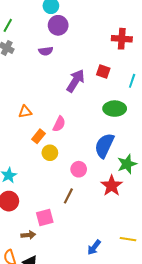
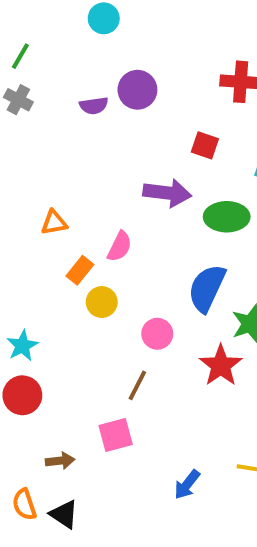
purple circle: (58, 25) -> (137, 90), moved
purple arrow: (76, 81) -> (167, 193), moved, turned 65
pink square: (45, 218) -> (116, 435), moved

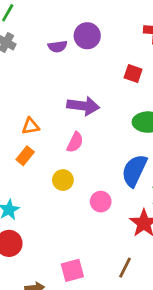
purple arrow: (167, 193) -> (83, 106), moved
orange rectangle: (80, 270) -> (25, 156), moved
brown line: (137, 385) -> (125, 268), moved

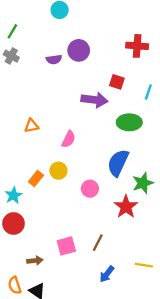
purple arrow: (83, 106) -> (94, 100), moved
orange rectangle: (25, 156) -> (36, 179), moved
brown line: (125, 268) -> (98, 243), moved

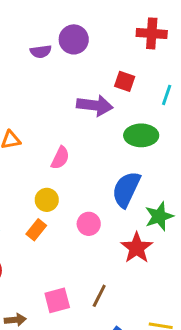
orange rectangle: (36, 179) -> (36, 230), moved

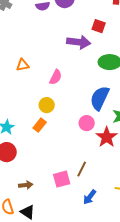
pink circle: (89, 224) -> (87, 123), moved
pink square: (57, 300) -> (62, 179), moved

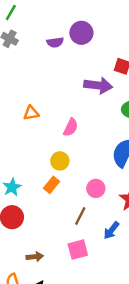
pink circle: (87, 123) -> (96, 188), moved
brown line: (82, 169) -> (80, 216), moved
blue arrow: (90, 197) -> (111, 230), moved

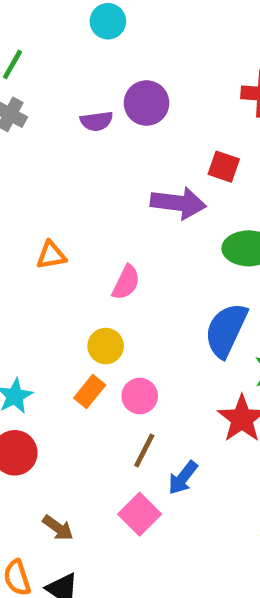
pink circle: (96, 188) -> (140, 396), moved
blue arrow: (111, 230) -> (183, 478), moved
pink square: (78, 250) -> (140, 514), turned -30
brown arrow: (35, 257) -> (58, 528), turned 42

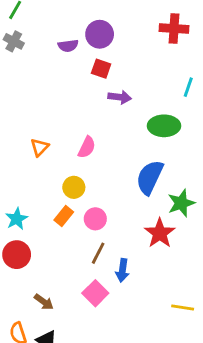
red square: (224, 167) -> (101, 69), moved
purple arrow: (178, 203) -> (120, 97), size x0.7
orange triangle: (51, 255) -> (39, 147), moved, turned -36
blue arrow: (183, 478) -> (122, 270), turned -30

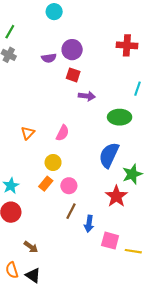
pink square: (95, 293) -> (110, 241), moved, turned -30

